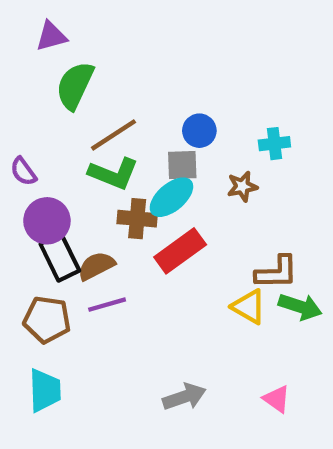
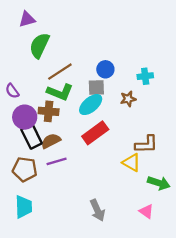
brown cross: (137, 219) -> (49, 111), moved
green arrow: (300, 307) -> (159, 183), moved
gray arrow: (184, 397) -> (97, 210), turned 85

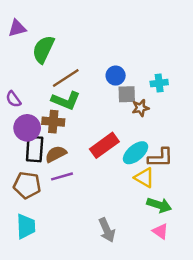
purple triangle: (27, 19) -> (17, 28), moved
gray square: (96, 87) -> (127, 94), moved
cyan ellipse: (91, 105) -> (136, 153), moved
black rectangle: (32, 136) -> (35, 149), turned 30
green arrow: (159, 183) -> (159, 205), moved

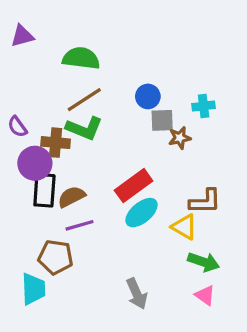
green semicircle: (43, 49) -> (81, 58), moved, turned 72
brown cross: (53, 122) -> (56, 143), moved
cyan ellipse: (136, 153) -> (141, 213), moved
brown pentagon: (27, 185) -> (56, 257), moved

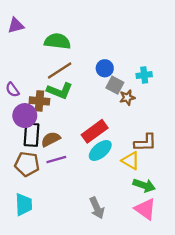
gray square: (162, 120) -> (115, 85), turned 30
brown pentagon: (56, 257) -> (27, 164), moved
pink triangle: (205, 295) -> (145, 209), size x1.5

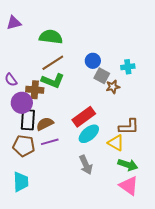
gray arrow: (97, 208) -> (86, 165), moved

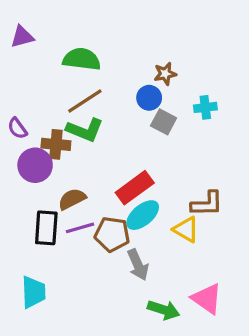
brown star: (113, 87) -> (165, 74), moved
black rectangle: (28, 120) -> (46, 228), moved
brown pentagon: (24, 146) -> (112, 234), moved
green arrow: (128, 165) -> (164, 310), moved

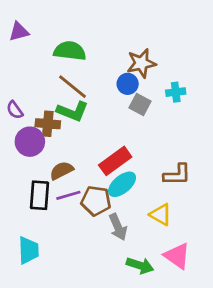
brown star: (165, 74) -> (141, 63), size x1.5
brown line: (85, 101) -> (73, 87), turned 72
yellow triangle: (186, 229) -> (161, 215), moved

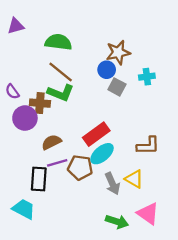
black rectangle: (40, 195) -> (39, 179), moved
gray arrow: (118, 227) -> (112, 184), moved
cyan trapezoid: (29, 250) -> (24, 209), turned -60

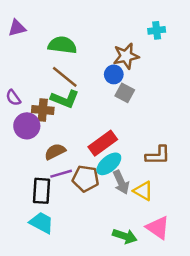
cyan cross: (147, 77) -> (157, 30), moved
gray arrow: (112, 184) -> (121, 182), moved
cyan trapezoid: (24, 209) -> (41, 223), moved

